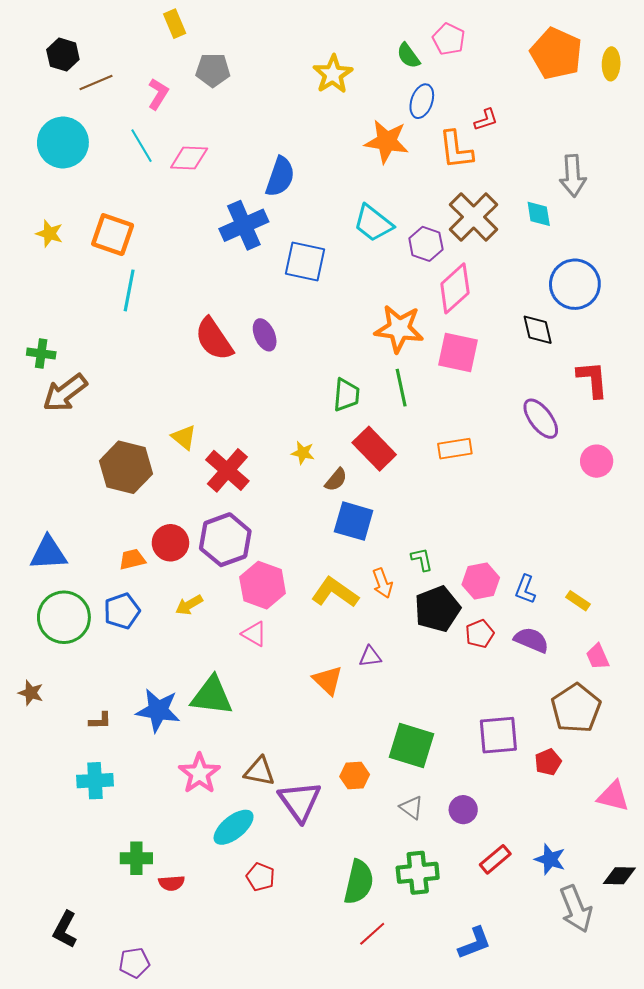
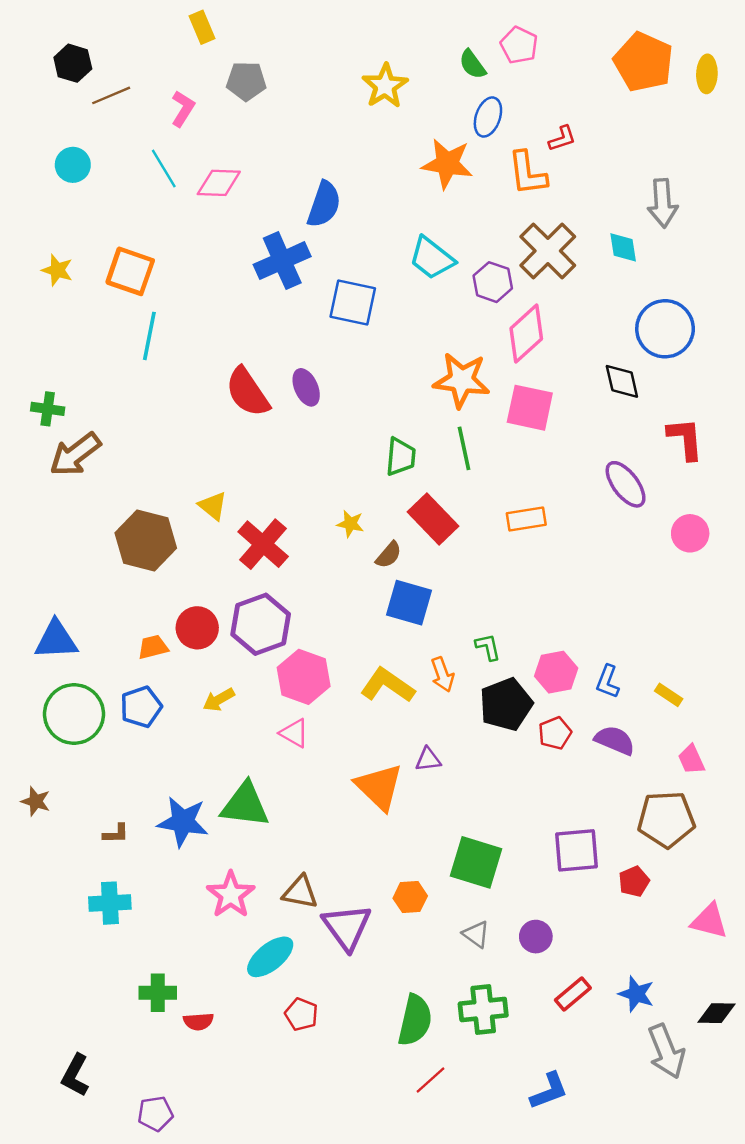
cyan circle: (63, 143) -> (73, 165), size x0.6
orange triangle: (328, 680) -> (379, 787), size x1.4
brown pentagon: (576, 708) -> (666, 819), turned 30

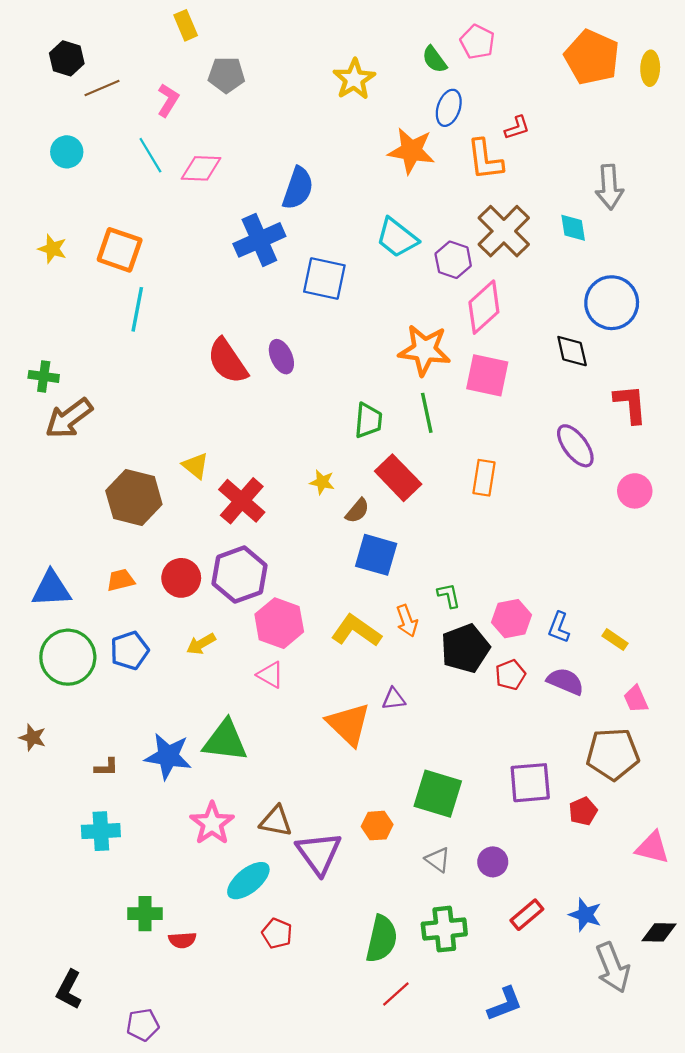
orange rectangle: (526, 519) -> (484, 478), turned -72
orange trapezoid: (153, 647) -> (121, 580), moved

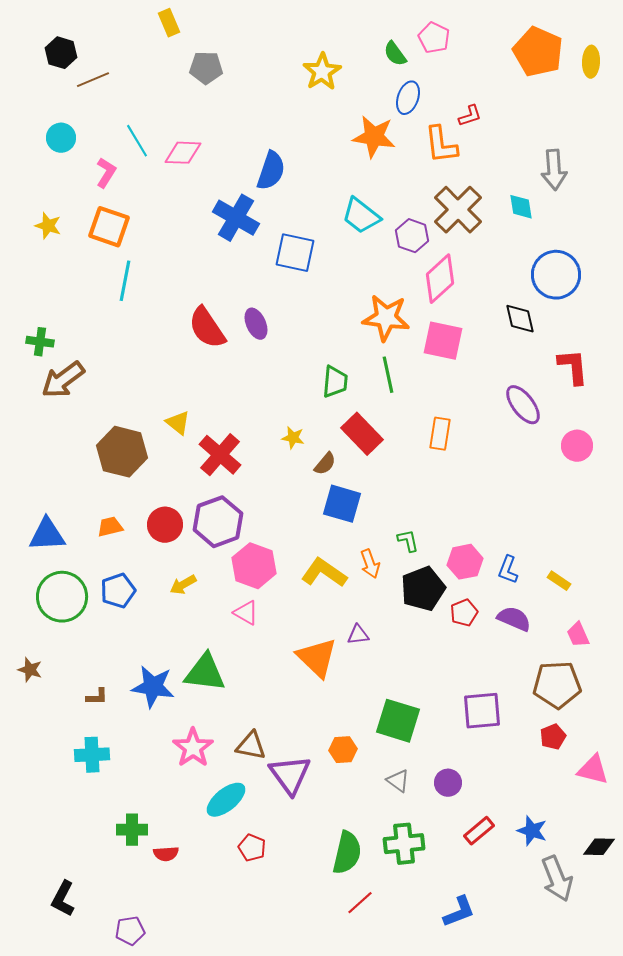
pink L-shape: (168, 100) -> (106, 173), moved
blue cross: (259, 240) -> (236, 218), turned -36
red pentagon: (583, 811) -> (553, 737), moved

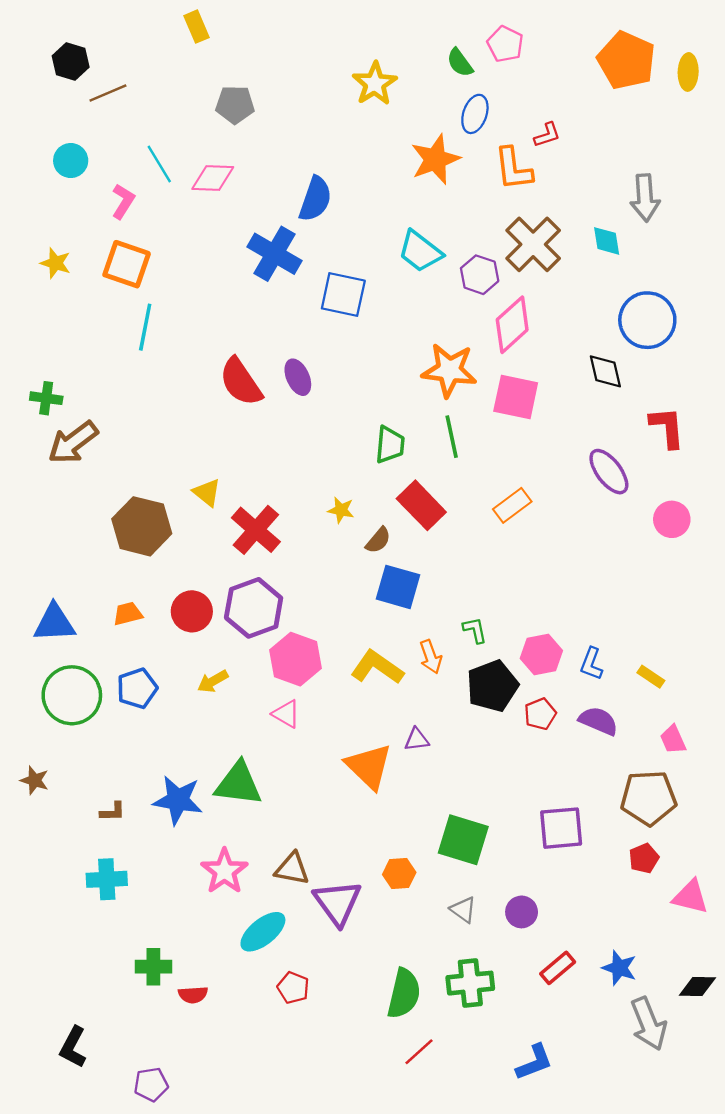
gray pentagon: (206, 68) -> (235, 105), moved
orange star: (374, 137) -> (435, 159), turned -30
orange rectangle: (440, 434) -> (512, 505), turned 44

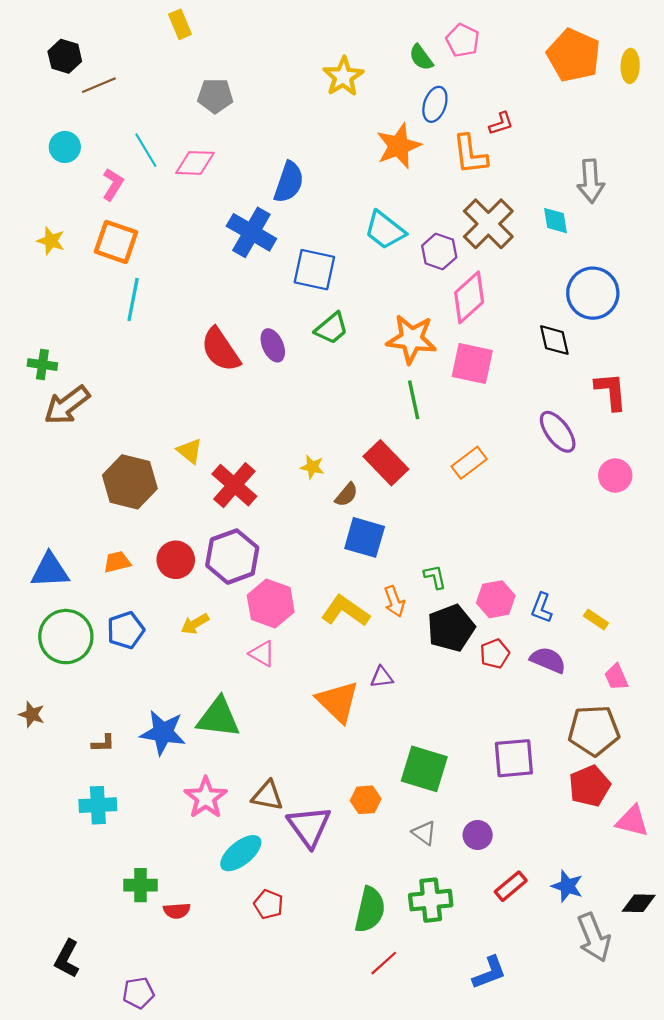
green trapezoid: (390, 445) -> (331, 328), moved, turned 45
red pentagon: (644, 858) -> (590, 786), size x1.5

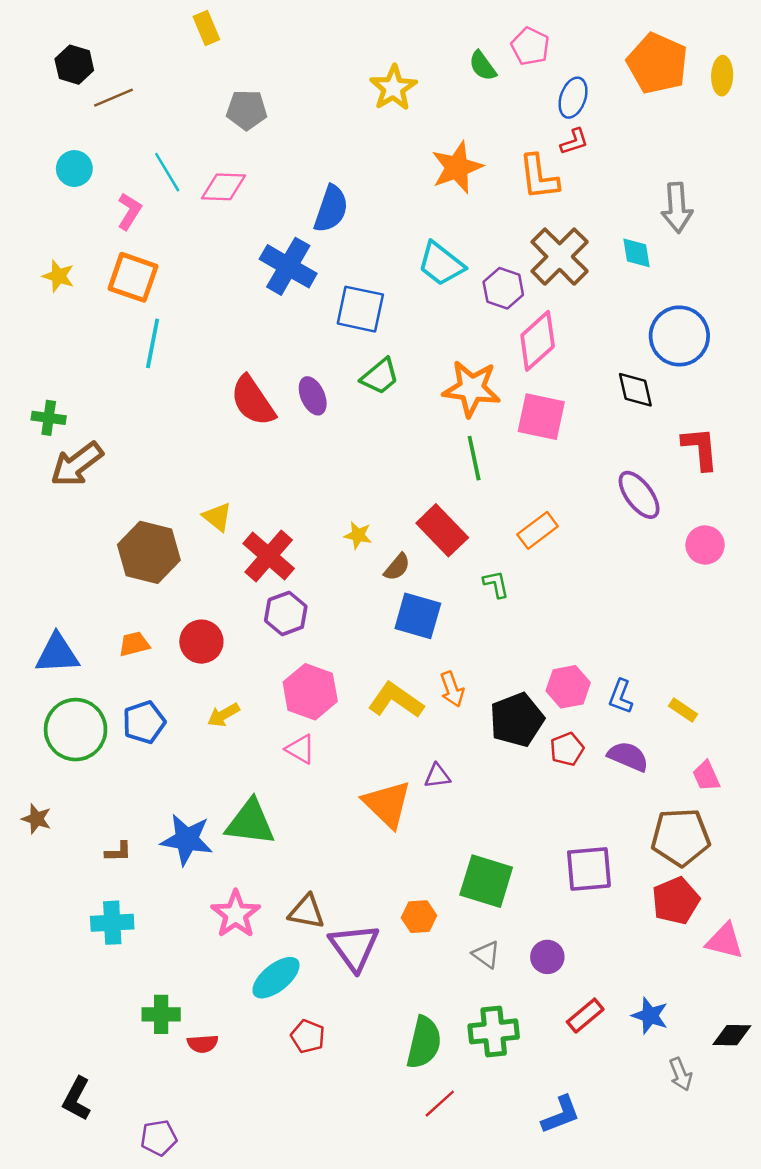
blue ellipse: (435, 104) -> (573, 98), moved
purple hexagon: (232, 557) -> (286, 613), moved, size x0.7
green L-shape: (435, 577) -> (496, 584), moved
gray arrow: (594, 937) -> (681, 1074), size x0.6

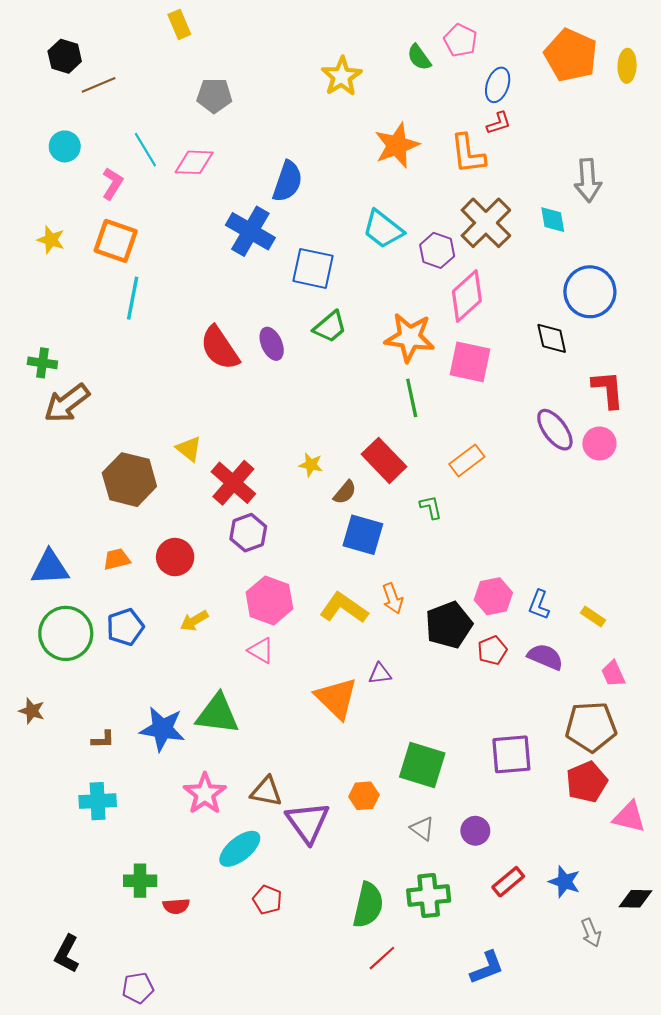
pink circle: (705, 545) -> (599, 444), moved

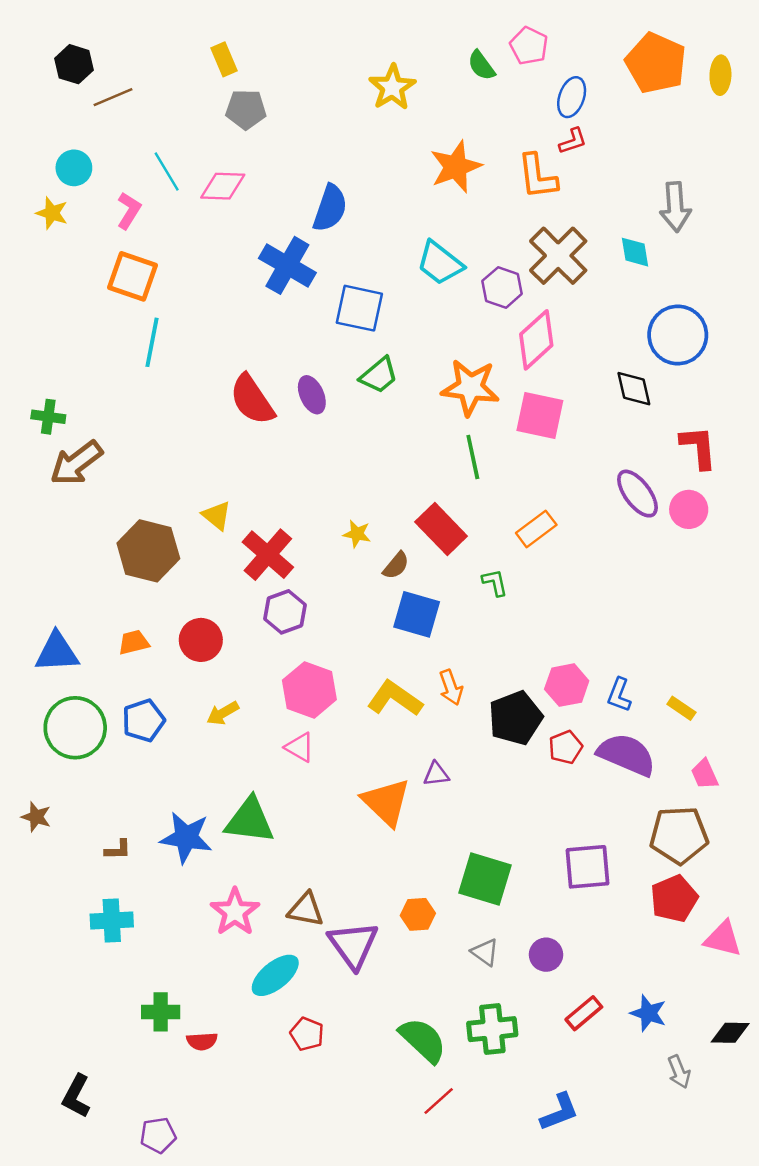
yellow rectangle: (179, 24) -> (224, 59), moved
yellow star: (51, 240) -> (52, 213), moved
purple semicircle: (545, 657) -> (627, 755), size x1.4
green semicircle: (368, 905) -> (423, 1040), turned -60

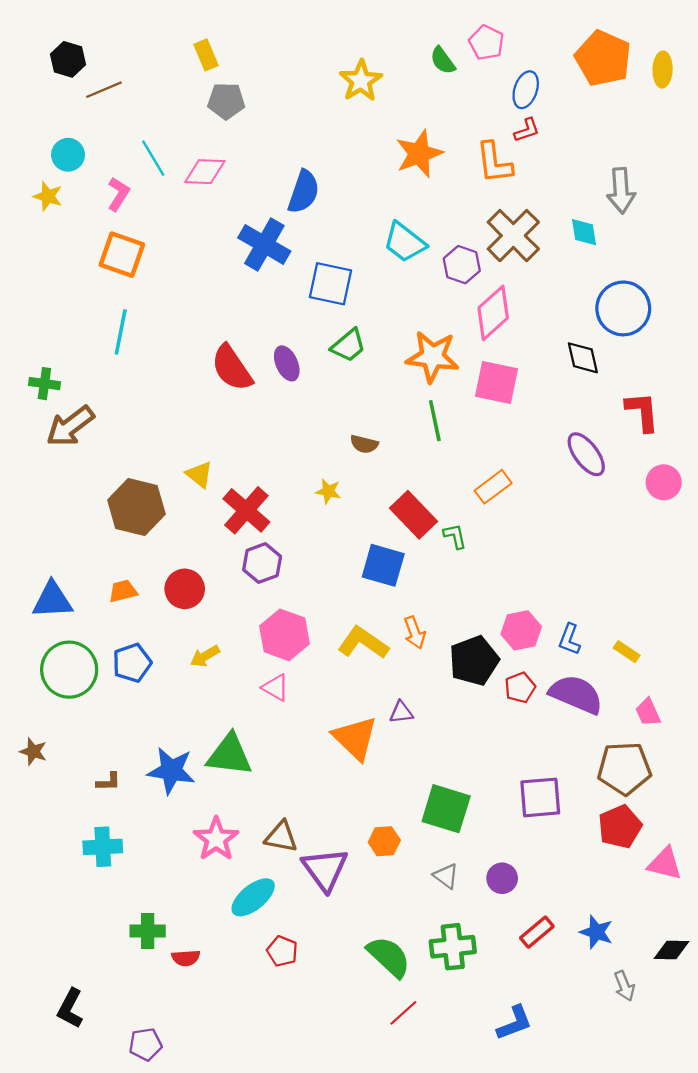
cyan line: (152, 342) -> (121, 332), moved
pink circle: (689, 509) -> (664, 482), moved
red rectangle: (441, 529) -> (413, 515), moved
brown semicircle: (396, 566) -> (364, 444), moved, turned 64

